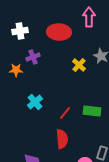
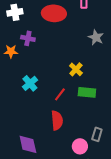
purple cross: (33, 57) -> (28, 38), turned 32
yellow cross: (79, 65) -> (76, 69), moved

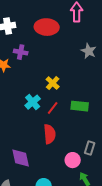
yellow cross: (76, 69) -> (53, 83), moved
cyan cross: (30, 83) -> (33, 102), moved

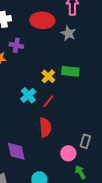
gray star: (89, 51) -> (68, 33), moved
green rectangle: (80, 106) -> (70, 71), moved

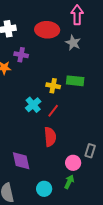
yellow cross: (48, 76) -> (53, 86), turned -32
green arrow: (80, 172) -> (69, 182), moved, turned 56

